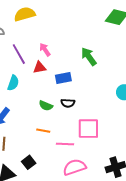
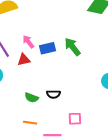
blue rectangle: (63, 78) -> (48, 48), moved
pink square: (88, 129) -> (75, 119), size x0.6

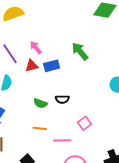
blue rectangle: (48, 48) -> (52, 66), moved
pink square: (75, 119) -> (84, 123), turned -32

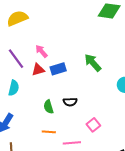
green arrow: (80, 51) -> (93, 63), moved
green semicircle: (40, 103) -> (49, 107), turned 56

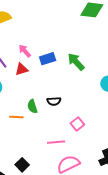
blue rectangle: (58, 69) -> (48, 59), moved
orange line: (49, 132) -> (16, 117), moved

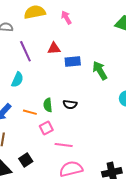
pink arrow: (25, 51) -> (66, 18), moved
red triangle: (22, 69) -> (54, 48), moved
pink square: (77, 124) -> (46, 128), moved

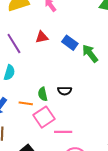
blue rectangle: (73, 61) -> (70, 43), moved, turned 49
pink square: (46, 128) -> (44, 117), size x1.5

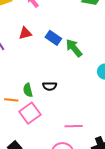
pink line: (63, 132) -> (74, 126), moved

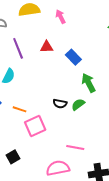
green arrow: (74, 48) -> (89, 83), moved
green semicircle: (28, 90) -> (78, 104), moved, turned 56

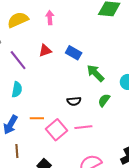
pink arrow: (61, 17) -> (50, 18), turned 40
green semicircle: (78, 104) -> (104, 100), moved
pink line: (75, 148) -> (83, 127), moved

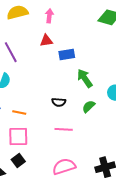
red triangle: (45, 51) -> (46, 41), moved
blue rectangle: (74, 53) -> (67, 55), turned -49
pink square: (56, 130) -> (18, 137), moved, turned 30

